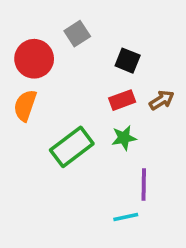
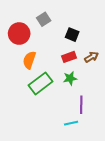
orange semicircle: (25, 105) -> (29, 60), moved

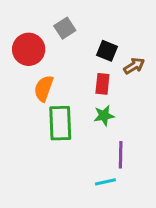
red rectangle: (69, 57) -> (102, 84), turned -64
brown arrow: (91, 57) -> (134, 66), moved
green rectangle: (41, 83) -> (60, 123), turned -55

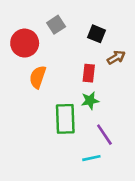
black square: (107, 51) -> (97, 34), moved
green rectangle: (60, 123) -> (65, 119), moved
purple line: (121, 155) -> (104, 135), turned -35

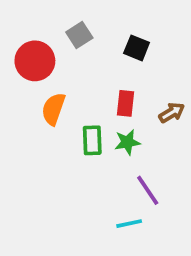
brown arrow: (116, 57) -> (172, 113), moved
green rectangle: (65, 119) -> (92, 140), moved, size x0.7

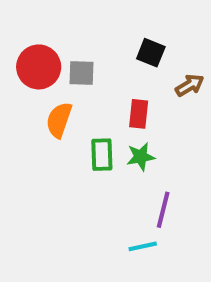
gray square: (79, 35) -> (81, 73), moved, turned 35
brown arrow: (172, 113) -> (190, 85), moved
purple line: (148, 190) -> (163, 210), turned 48

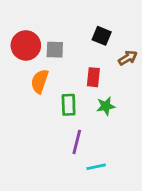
green star: (141, 157) -> (106, 106), moved
purple line: (163, 210) -> (77, 142), moved

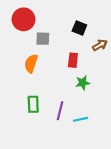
red circle: (26, 45) -> (24, 19), moved
green rectangle: (69, 105) -> (33, 104), moved
cyan line: (96, 167) -> (80, 119), moved

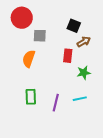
brown arrow: (100, 45) -> (84, 42), moved
green star: (83, 83) -> (84, 73), moved
cyan line: (80, 119) -> (80, 99), moved

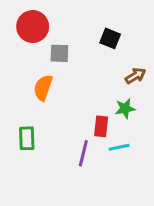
brown arrow: (84, 42) -> (135, 76), moved
red rectangle: (68, 56) -> (101, 126), moved
green rectangle: (31, 97) -> (27, 138), moved

